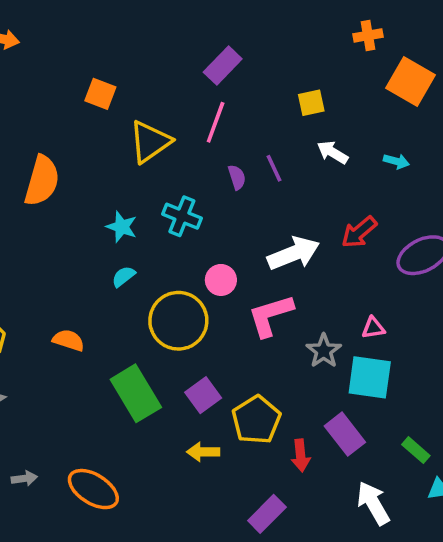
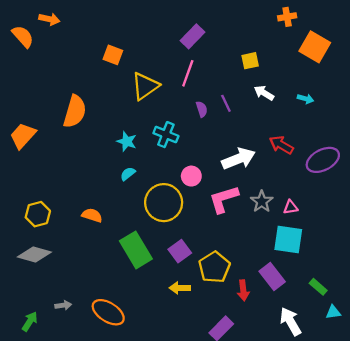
red arrow: (359, 232) -> (281, 145), turned 70
gray star: (324, 351) -> (262, 201), moved

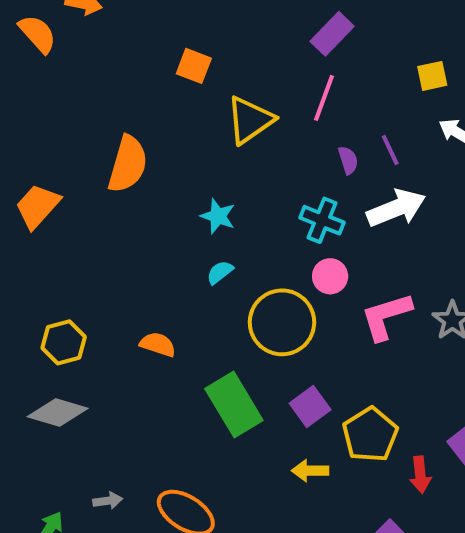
cyan cross: (166, 135) -> (322, 220), moved
white arrow: (239, 159) -> (396, 208), moved

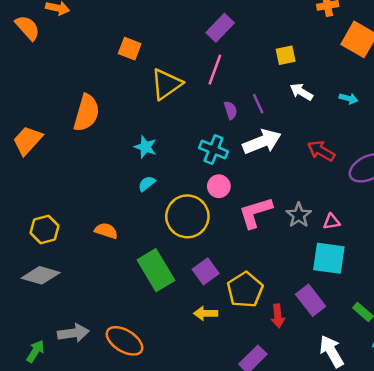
gray arrow: (108, 501) -> (73, 333), size x1.6

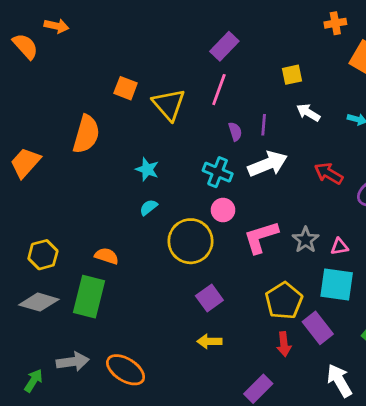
orange square: (130, 49) -> (126, 88), moved
yellow triangle: (166, 84) -> (169, 104), turned -36
purple line: (258, 104) -> (264, 125), turned 30
green rectangle: (156, 270) -> (89, 297), moved, turned 45
yellow pentagon: (245, 290) -> (284, 301), moved

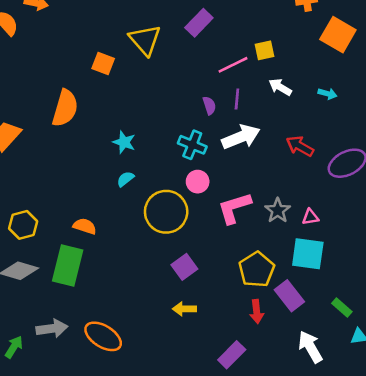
pink line: (219, 90) -> (233, 65), moved, turned 44
yellow triangle: (169, 104) -> (145, 40), moved

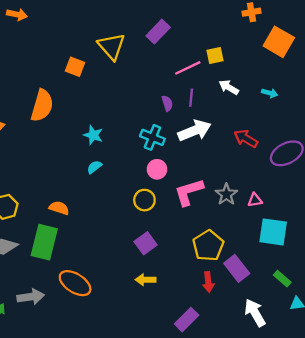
yellow circle: (166, 212) -> (144, 200), moved, size x0.6
cyan square: (308, 254) -> (273, 232), moved
orange ellipse: (103, 336) -> (75, 283), moved

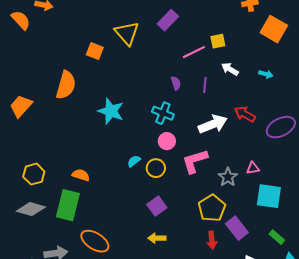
purple line: (191, 98) -> (205, 85), moved
white arrow: (195, 131) -> (213, 124), moved
cyan star: (93, 135) -> (111, 111), size x1.5
cyan semicircle: (94, 167) -> (134, 161), moved
gray star: (226, 194) -> (228, 177), moved

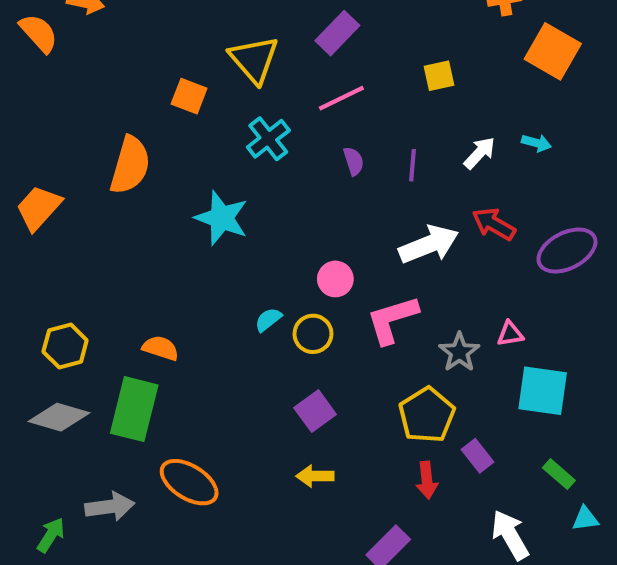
pink line: (194, 52) -> (341, 98), moved
white arrow: (230, 69) -> (480, 153), moved, turned 102
cyan cross: (163, 113) -> (268, 139), moved, turned 30
purple rectangle: (237, 228) -> (478, 456), size x0.7

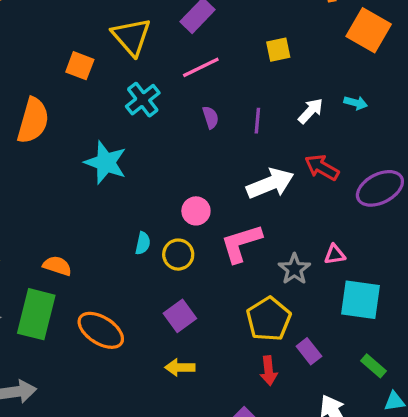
cyan semicircle: (268, 320) -> (143, 243), turned 140
orange ellipse: (189, 482) -> (101, 330), moved

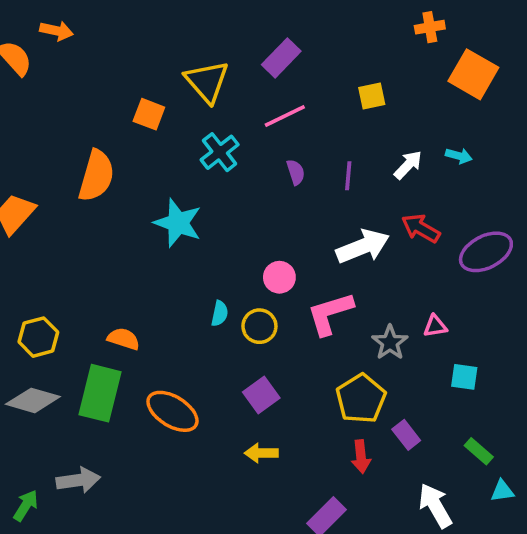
cyan square: (361, 300) -> (464, 377), size x0.6

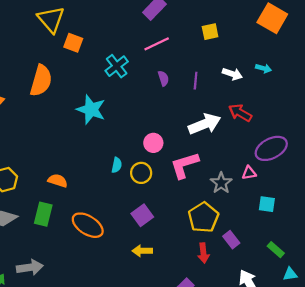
yellow triangle: (207, 82) -> (51, 19), moved
white arrow: (408, 165) -> (232, 74), turned 66
purple ellipse: (486, 252) -> (271, 148), moved
green rectangle: (100, 393) -> (43, 214), size x0.7

